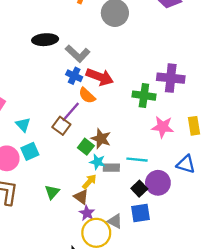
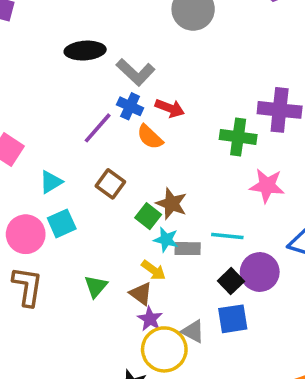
red arrow: (100, 77) -> (170, 108), size x0.7
purple line: (71, 112) -> (98, 128), moved
cyan triangle: (23, 125) -> (51, 182), turned 42
yellow arrow: (89, 182) -> (153, 270), turned 84

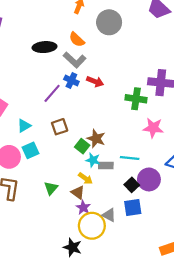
orange semicircle: (150, 137) -> (77, 40), moved
brown square: (110, 184) -> (60, 127), turned 35

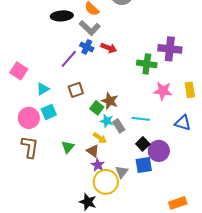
gray rectangle: (106, 165) -> (119, 126), turned 56
purple circle: (149, 179) -> (159, 151), moved
gray triangle: (109, 215) -> (122, 172), turned 40

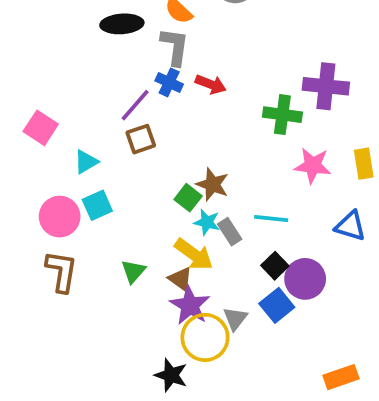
gray L-shape: (90, 28) -> (175, 47), turned -125
brown square: (76, 90) -> (141, 139), moved
yellow arrow: (100, 138) -> (194, 254), size x1.5
purple star: (98, 165) -> (190, 305), size x1.5
blue square: (144, 165) -> (277, 305), turned -30

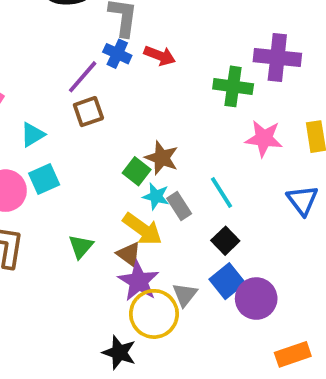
cyan line: (271, 218) -> (221, 192), turned 52
blue triangle: (350, 226) -> (302, 200), turned 36
purple circle: (305, 279) -> (256, 299), moved

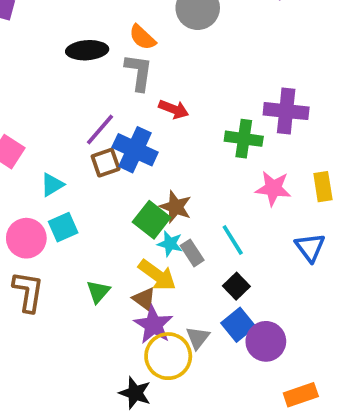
blue cross: (117, 54) -> (135, 150), moved, size x1.6
green square: (137, 171) -> (152, 220), size x1.4

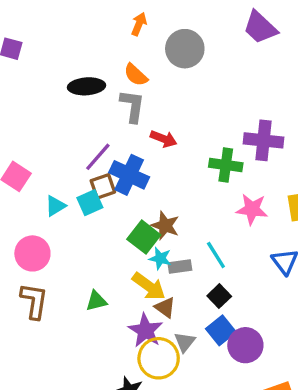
cyan square: (63, 227) -> (90, 203), moved
gray rectangle: (192, 253) -> (180, 267), turned -65
green triangle: (98, 292) -> (96, 301), turned 35
brown triangle: (144, 299) -> (165, 308), moved

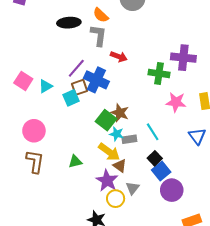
cyan triangle: (55, 206) -> (46, 86), moved
blue square: (221, 330) -> (161, 171), moved
yellow circle: (159, 358) -> (116, 199), size x0.7

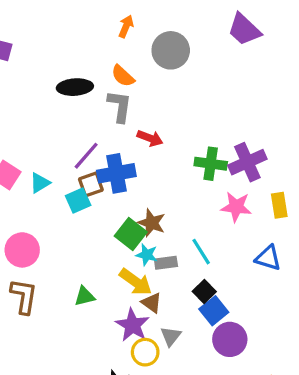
purple cross: (183, 58) -> (247, 162), moved, turned -30
blue cross: (96, 80) -> (116, 173), turned -35
blue triangle: (197, 136) -> (268, 258), turned -36

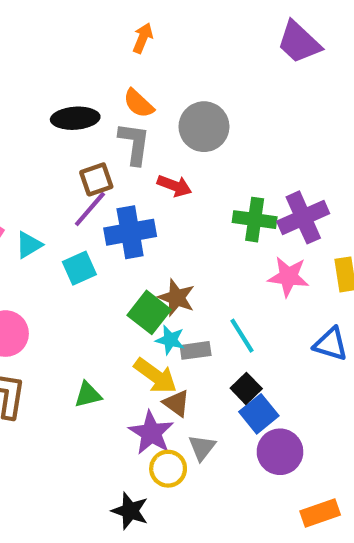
gray circle: (171, 50) -> (204, 127), moved
brown square: (91, 184) -> (96, 179), moved

